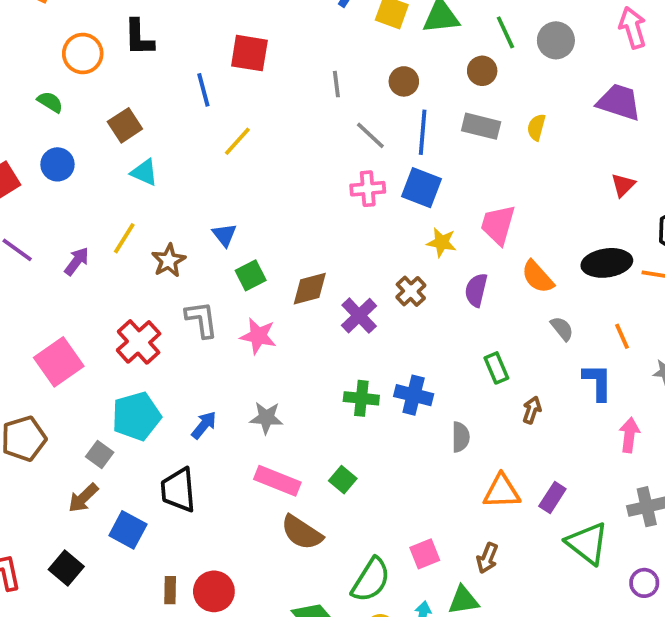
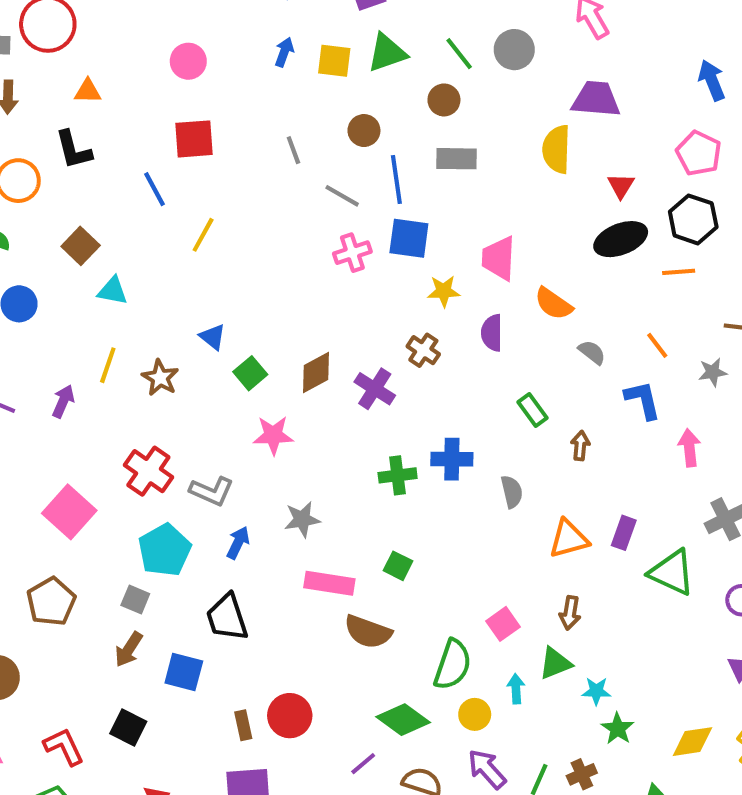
yellow semicircle: (536, 127) -> (557, 149), moved, size x1.6
black ellipse: (607, 263) -> (621, 239), moved
gray L-shape: (201, 319) -> (212, 491), moved, turned 135

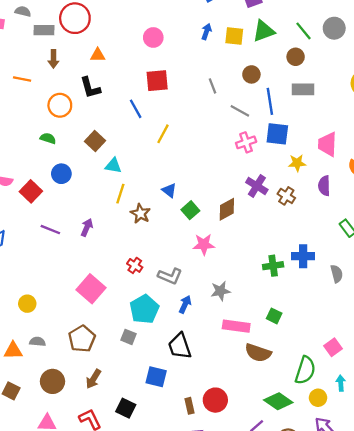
yellow line: (108, 365) -> (120, 194), moved
purple cross: (375, 389) -> (257, 186), moved
red cross: (148, 471) -> (135, 265), size x0.6
brown arrow: (129, 649) -> (93, 379), moved

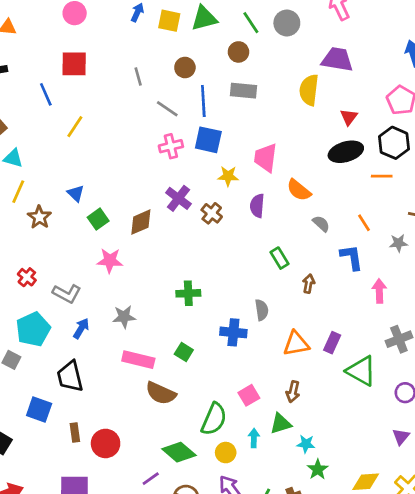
blue cross: (303, 256) -> (233, 332), moved
brown rectangle: (190, 406) -> (75, 433), moved

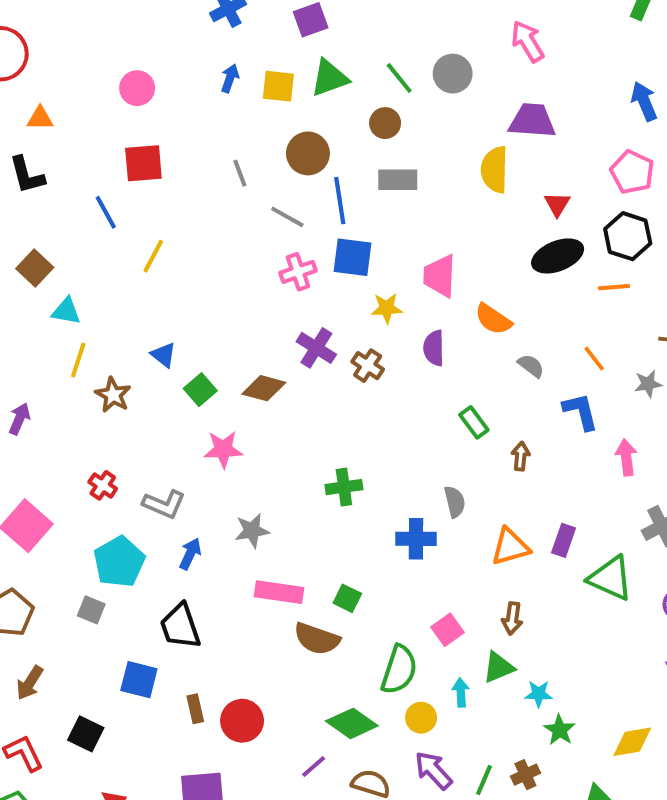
brown circle: (185, 68) -> (308, 153), size x1.4
brown diamond: (141, 222) -> (264, 388), turned 44
green square: (184, 352) -> (347, 598), moved

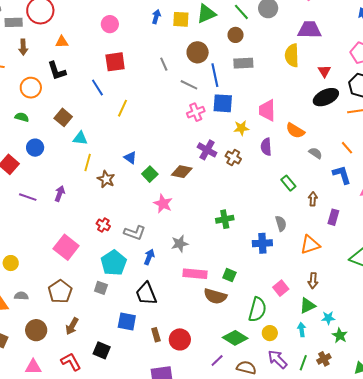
pink star: (223, 449) -> (163, 204), turned 30
purple rectangle: (564, 540) -> (333, 217), moved
cyan arrow: (461, 692) -> (302, 330), moved

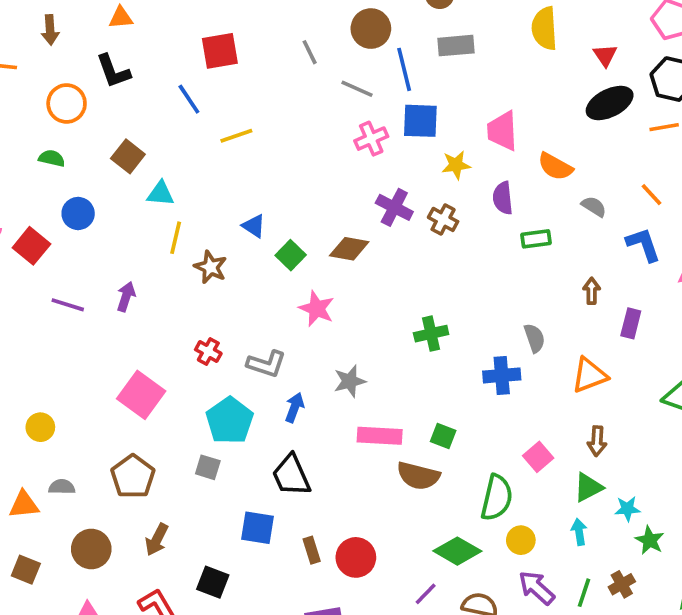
yellow line: (122, 108) -> (236, 136), turned 48
green rectangle: (288, 183) -> (536, 239), moved, turned -56

